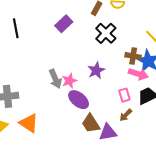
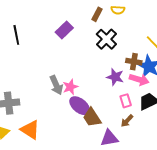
purple star: (96, 70) -> (115, 77), moved, turned -30
brown trapezoid: (91, 123) -> (92, 117), moved

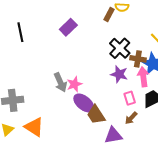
brown rectangle: (97, 14) -> (109, 14), moved
black cross: (106, 39) -> (120, 48), moved
pink arrow: (139, 80) -> (143, 77), turned -114

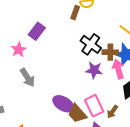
gray arrow: (60, 82) -> (27, 77), moved
pink star: (74, 84) -> (19, 50), moved
pink rectangle: (130, 98) -> (94, 106), moved, size x1.5

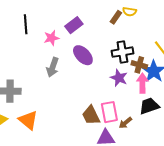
black cross: (91, 44) -> (122, 52), turned 30
gray arrow: (27, 77) -> (53, 67), turned 36
purple ellipse: (63, 104) -> (83, 55), moved

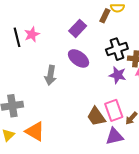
purple rectangle: (74, 25) -> (78, 28), moved
pink star: (51, 38) -> (32, 34), moved

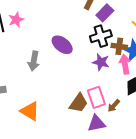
purple rectangle: (78, 28) -> (105, 13), moved
brown trapezoid: (96, 116) -> (79, 103), turned -110
orange triangle: (35, 131) -> (30, 111), moved

